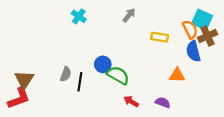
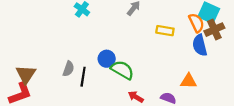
orange triangle: (177, 75) -> (189, 81), moved

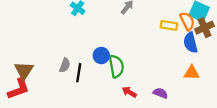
yellow rectangle: (165, 31) -> (169, 25), moved
green semicircle: (122, 70) -> (116, 66), turned 50
orange triangle: (189, 81) -> (192, 73), moved

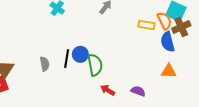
gray semicircle: (65, 65) -> (45, 64), turned -32
black line: (79, 73) -> (67, 59), moved

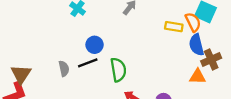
brown cross: (181, 27) -> (211, 59), moved
blue circle: (80, 54) -> (95, 45), moved
black line: (67, 59) -> (88, 63), turned 60

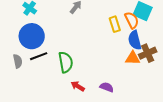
yellow rectangle: (174, 27) -> (115, 24), turned 63
blue circle: (95, 45) -> (32, 36), moved, size x1.6
orange triangle: (198, 76) -> (133, 58), moved

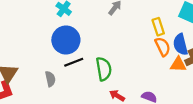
orange semicircle: (132, 20) -> (163, 47), moved
gray semicircle: (18, 61) -> (50, 79), moved

